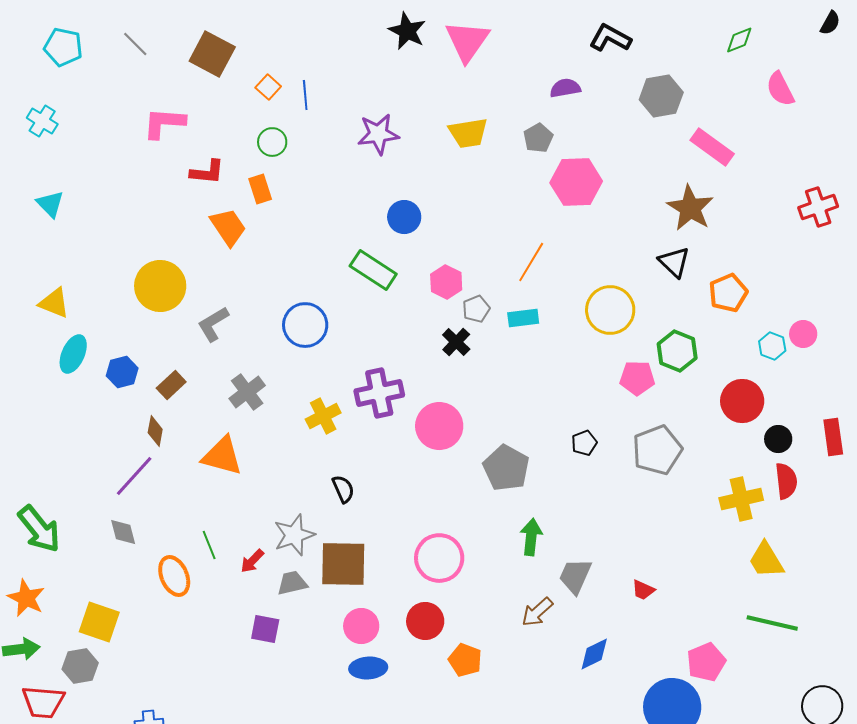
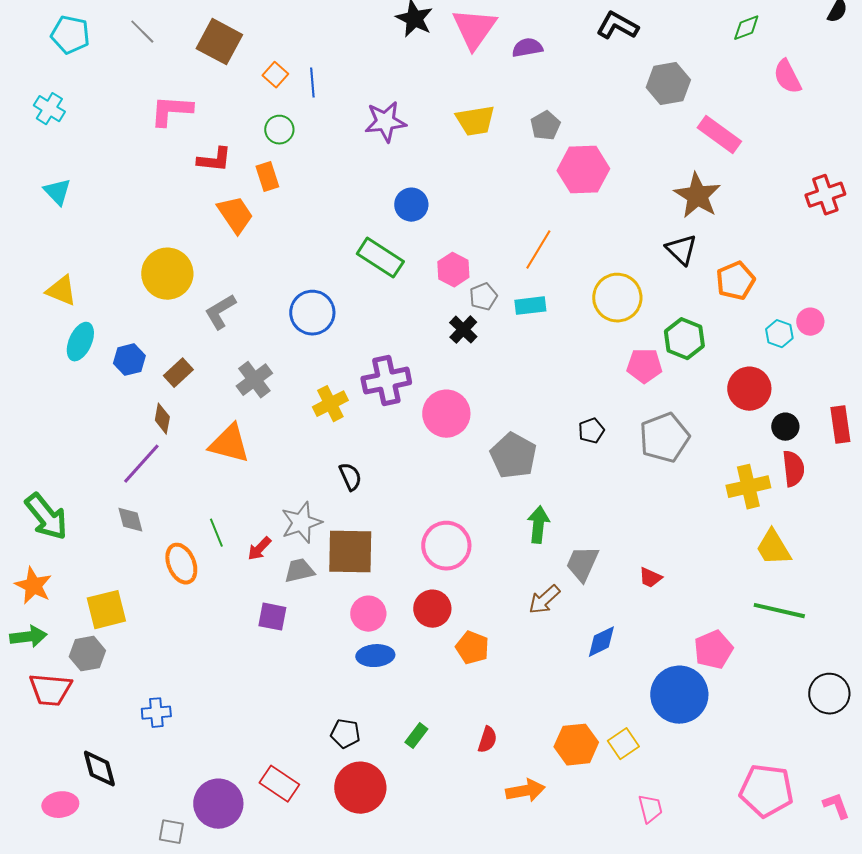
purple semicircle: (565, 88) -> (527, 48), moved
yellow square: (99, 622) -> (106, 610), turned -33

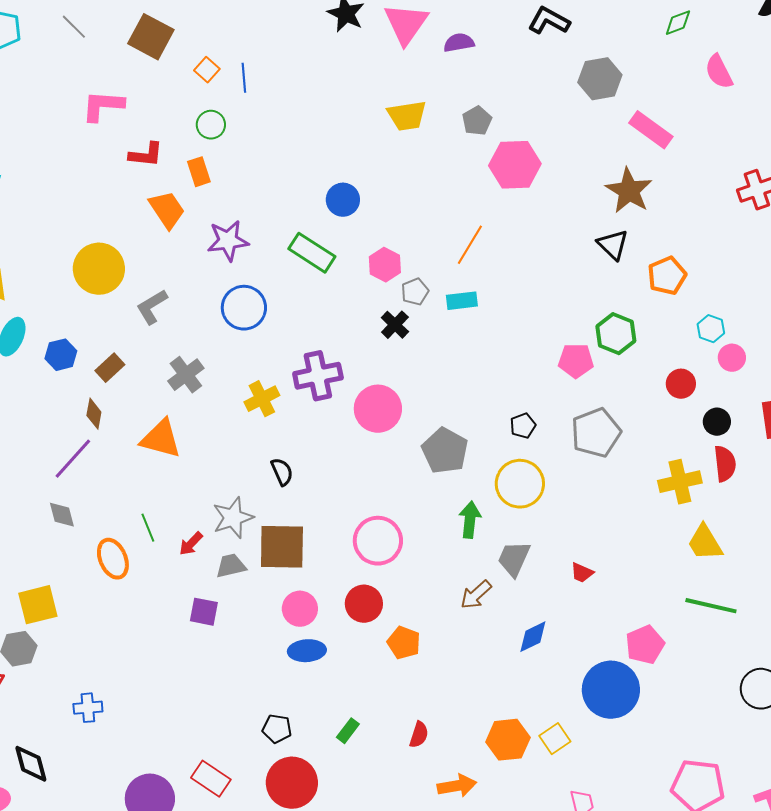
purple star: (385, 122) -> (228, 241), moved
yellow circle: (617, 298) -> (520, 484), moved
pink circle: (810, 322) -> (732, 358), moved
red circle: (749, 389) -> (681, 384), size x0.7

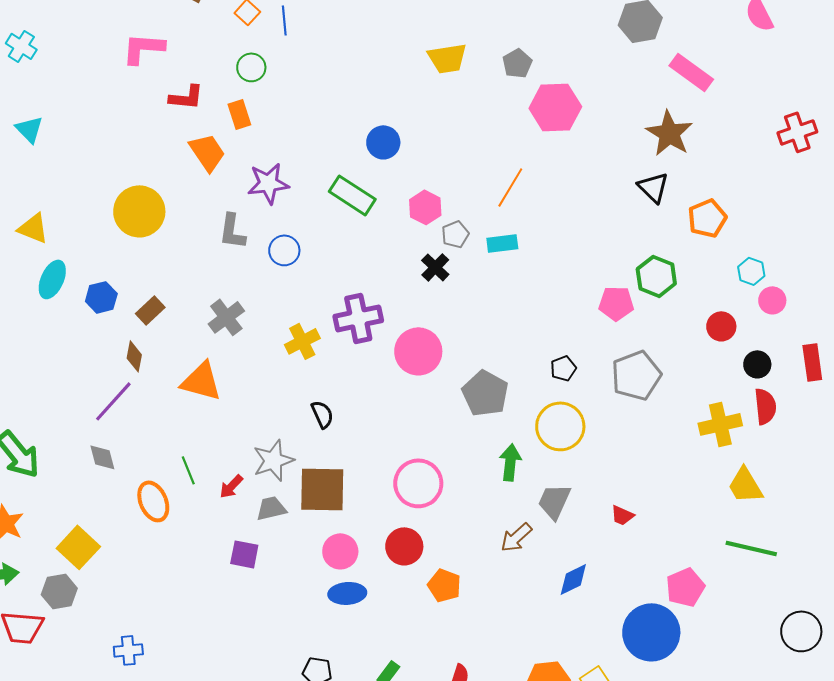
gray L-shape: (152, 307) -> (232, 231), moved, turned -51
blue circle: (244, 308) -> (284, 250), size x0.7
yellow square: (38, 605) -> (78, 547), turned -33

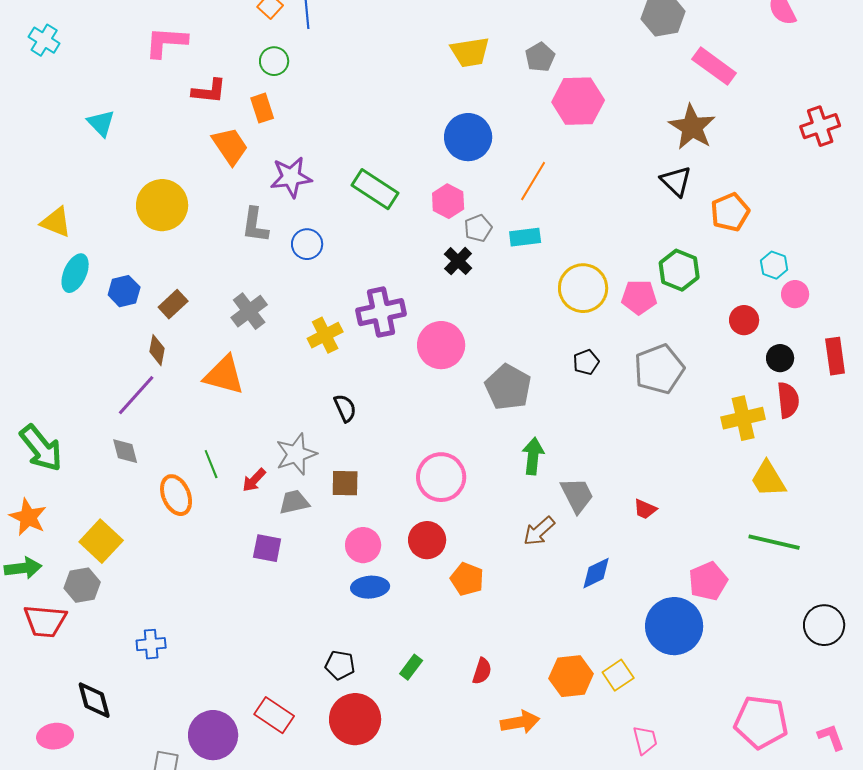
cyan triangle: (29, 129) -> (101, 123), moved
blue circle: (383, 142) -> (468, 137), moved, size x1.4
yellow circle: (560, 426) -> (583, 288), moved
brown square: (322, 489) -> (345, 483), size x0.6
gray trapezoid: (554, 501) -> (577, 495), turned 129

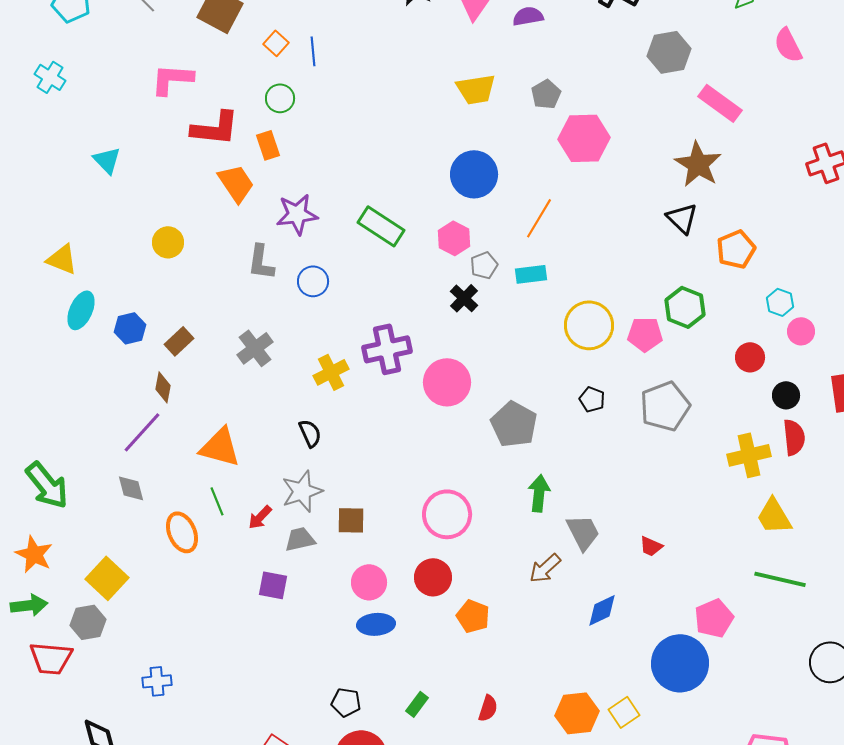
red L-shape: (209, 91) -> (215, 128), size x1.4
yellow circle: (162, 205) -> (168, 242), size x0.6
black pentagon: (586, 362) -> (592, 399), turned -30
orange triangle: (224, 375) -> (220, 447), moved
black semicircle: (345, 408) -> (310, 433), moved

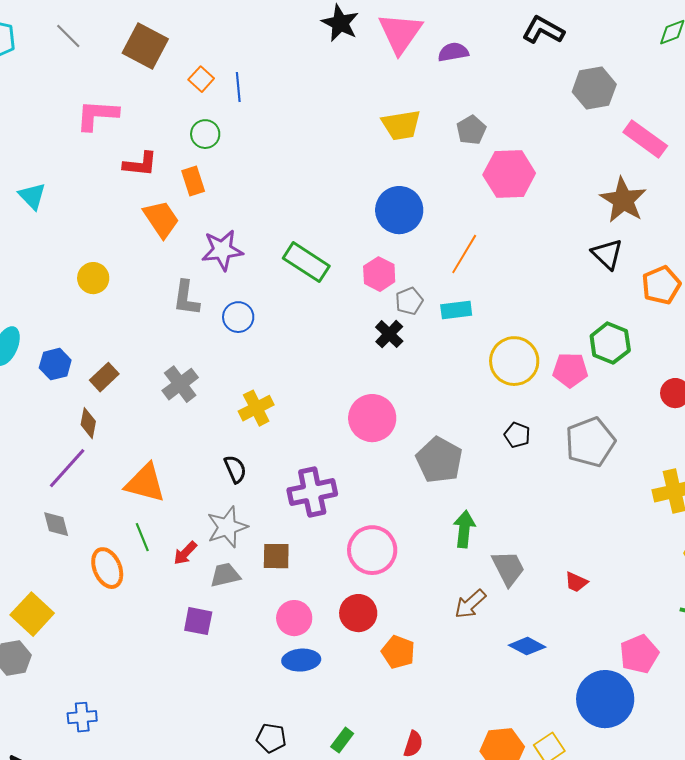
red L-shape: (215, 128) -> (140, 164), size x0.7
purple cross: (387, 349) -> (312, 492), moved
blue diamond: (602, 610) -> (527, 646), turned 54

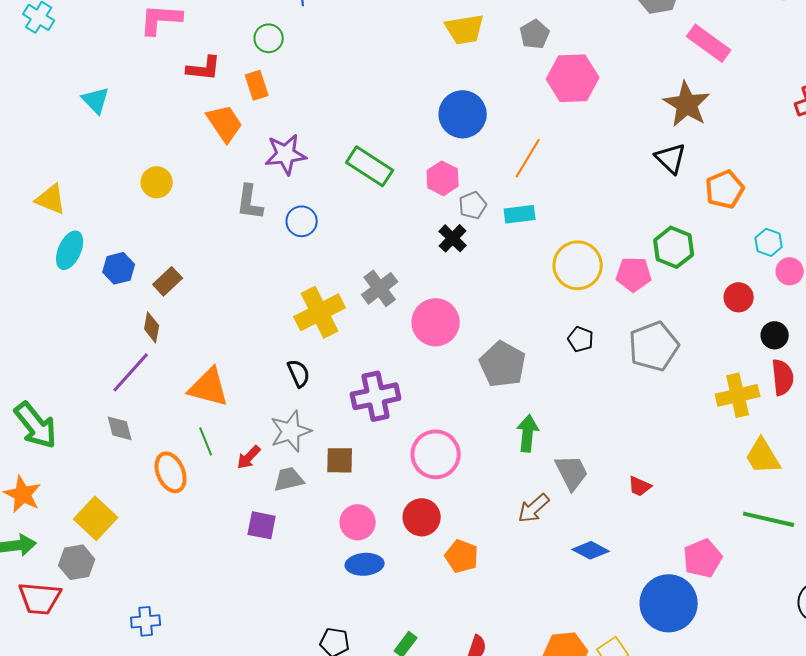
gray cross: (180, 384) -> (380, 288), moved
yellow cross: (256, 408) -> (320, 312), size x1.4

